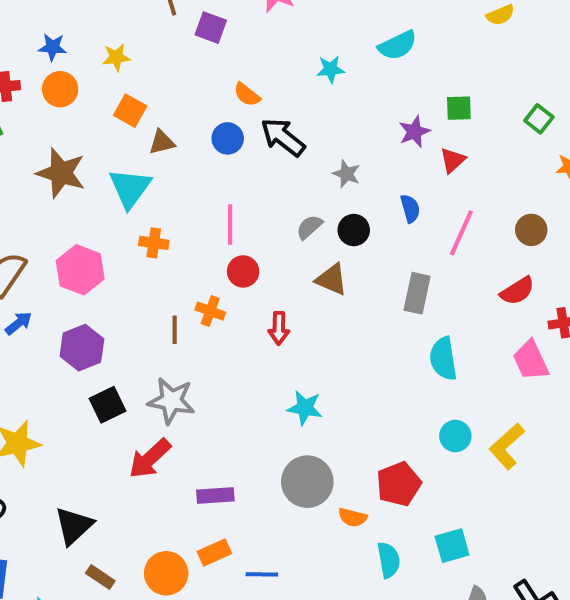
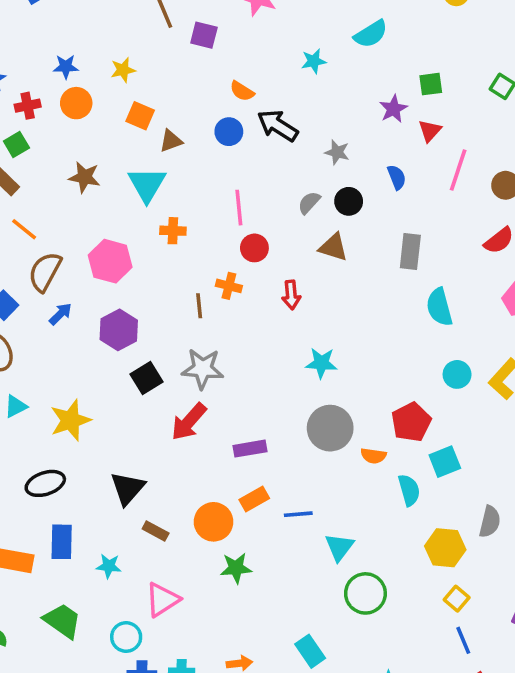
brown star: (61, 173) -> (84, 177), size x0.7
pink line: (461, 233) -> (458, 170), moved
cyan square: (452, 546) -> (445, 462), moved

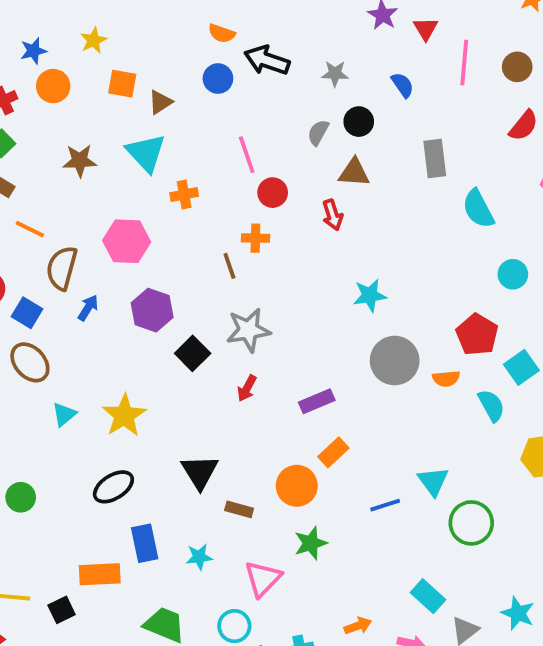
red arrow: (291, 295) -> (333, 215), moved
red arrow: (189, 422) -> (247, 388), size x0.6
blue line: (298, 514) -> (385, 505), moved
green star: (236, 568) -> (311, 543), moved

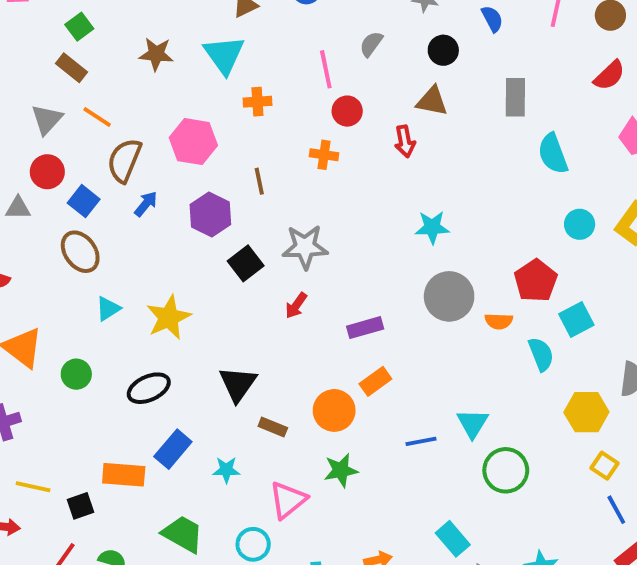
gray semicircle: (318, 132) -> (371, 44), moved
brown line: (229, 266) -> (259, 181), moved
green circle: (21, 497) -> (76, 374), moved
blue rectangle: (145, 543) -> (173, 449), turned 45

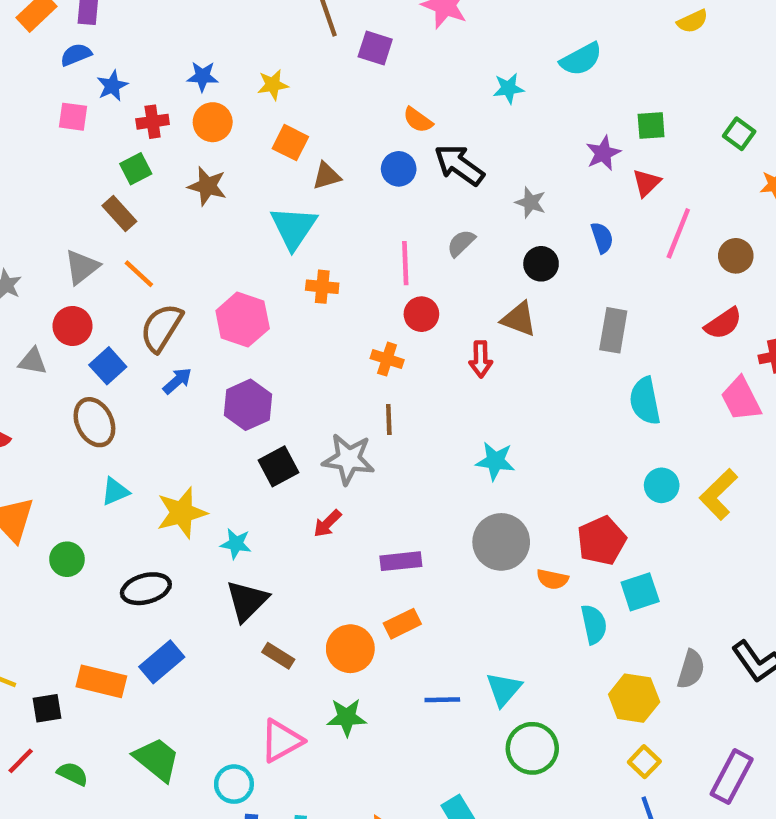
brown star: (156, 54) -> (207, 186), moved
brown line: (259, 181) -> (389, 419), moved
cyan star: (226, 470) -> (236, 544), moved

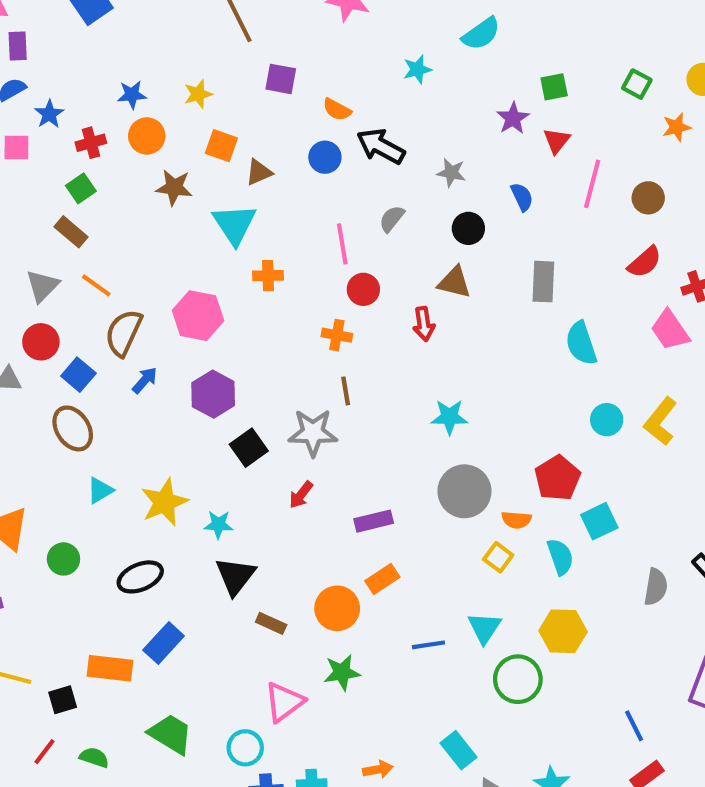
purple square: (375, 48) -> (281, 79), moved
brown star: (207, 186) -> (174, 187), moved
yellow hexagon: (634, 698) -> (563, 631), moved
yellow square: (644, 762) -> (498, 557), moved

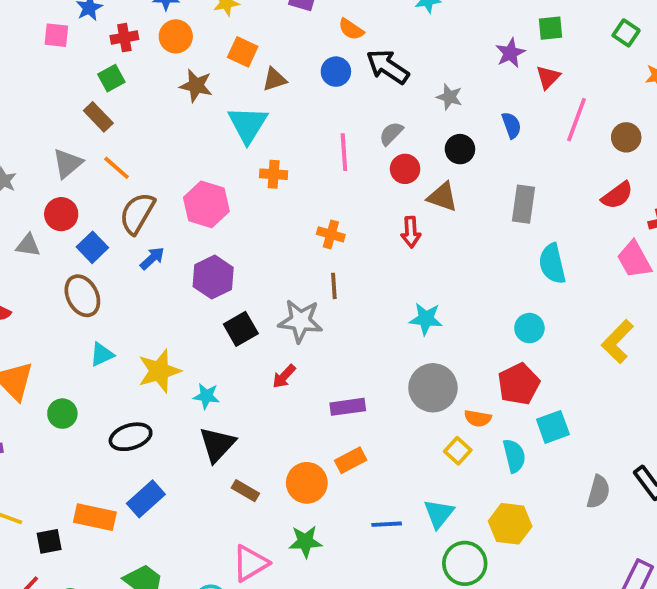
red circle: (363, 289) -> (405, 169), moved
cyan circle: (607, 420) -> (529, 328), moved

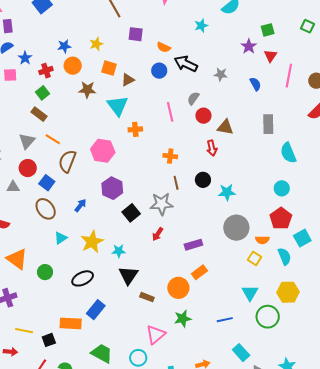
black circle: (460, 149) -> (203, 180), moved
blue arrow: (152, 258) -> (80, 205), moved
blue line: (387, 524) -> (225, 320), moved

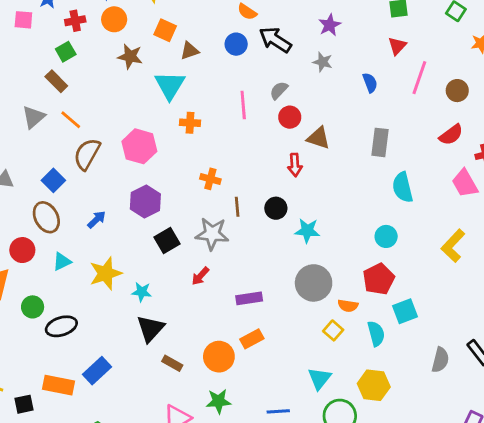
purple star: (249, 46) -> (330, 25), moved
orange cross: (170, 156) -> (210, 179), moved
red circle: (28, 168) -> (22, 250), moved
black ellipse: (83, 278) -> (61, 326), moved

